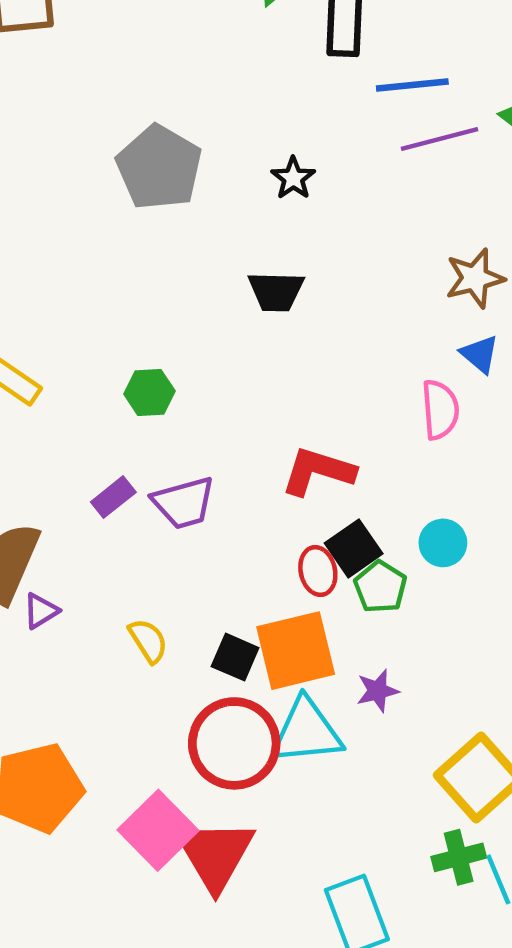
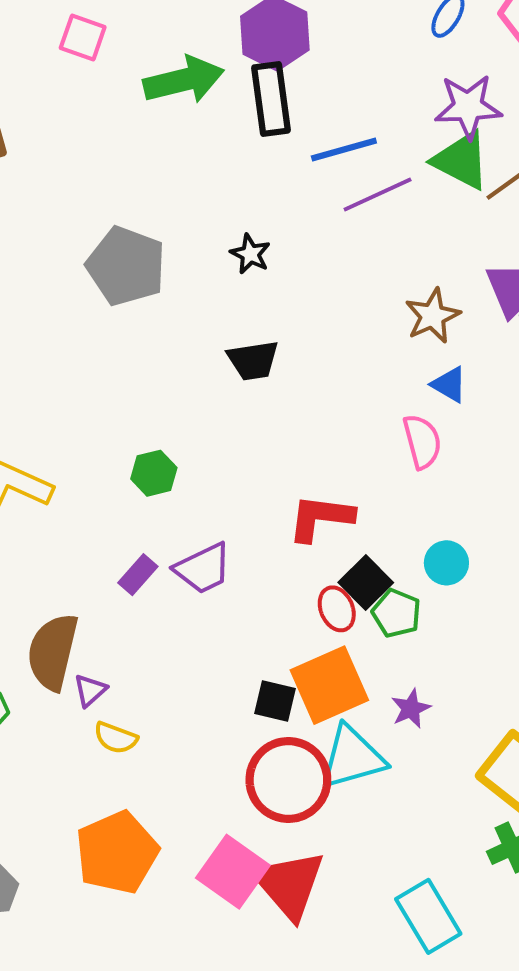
yellow semicircle: (148, 641) -> (116, 738), moved, turned 153

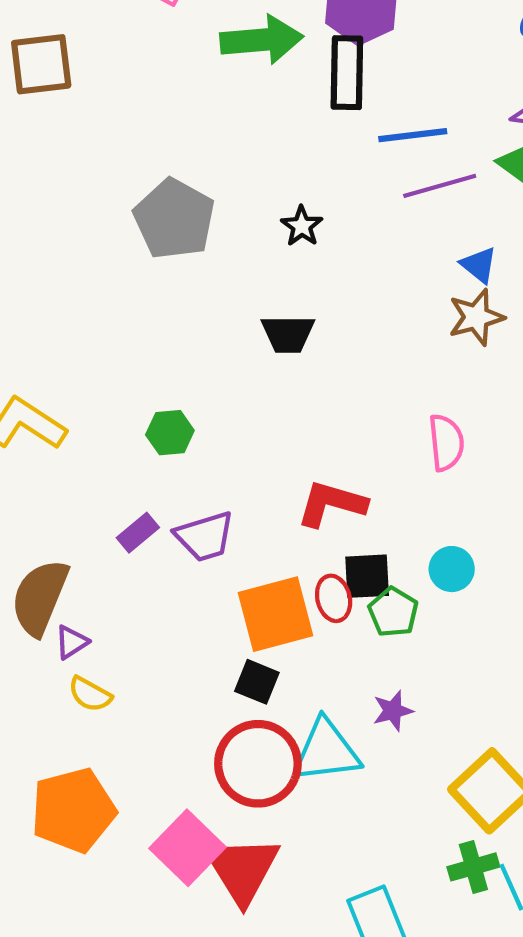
blue triangle: (449, 384) -> (479, 265), moved
black square: (366, 582) -> (367, 576), turned 33
orange square: (329, 685) -> (275, 614), moved

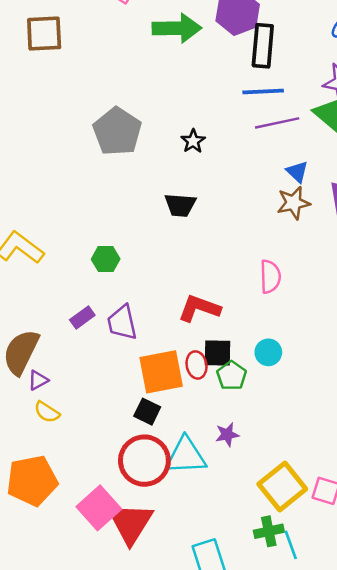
black rectangle: (347, 73) -> (263, 46), moved
purple trapezoid: (205, 536) -> (122, 323), turned 90

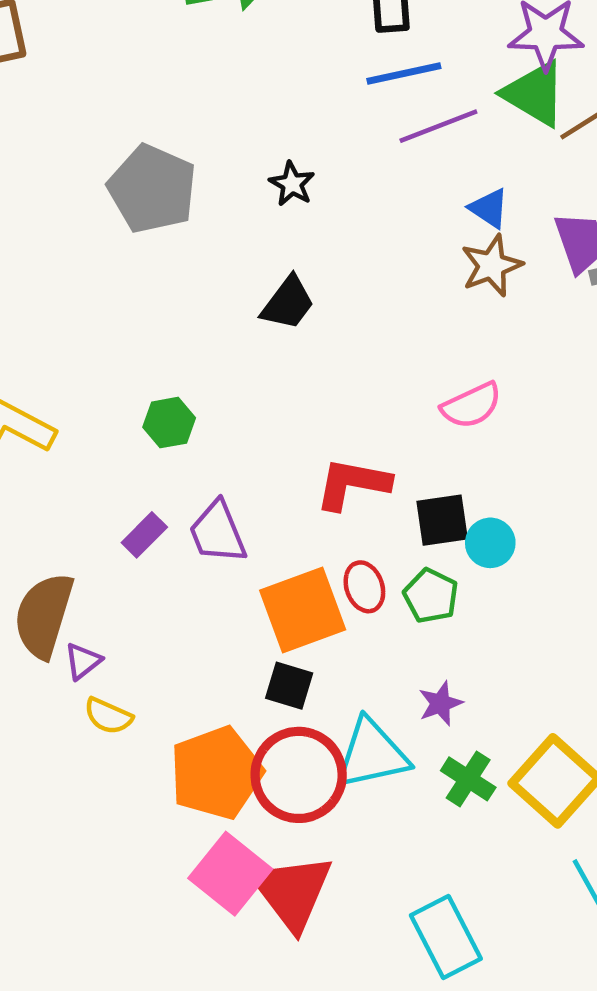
black trapezoid: (180, 205) -> (288, 303), turned -48
pink semicircle: (270, 277) -> (471, 405), turned 76
black square: (217, 353) -> (442, 520), moved
orange pentagon: (32, 481) -> (216, 773), moved
green cross: (269, 531) -> (468, 779), moved, turned -36

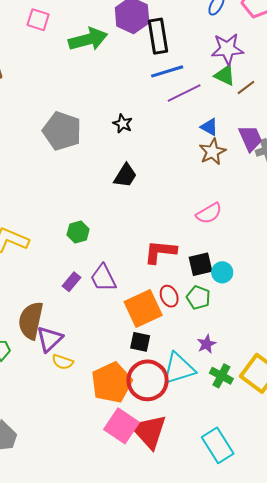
green triangle: (535, 94) -> (225, 75), size x0.7
purple triangle: (83, 661) -> (49, 339), size x1.6

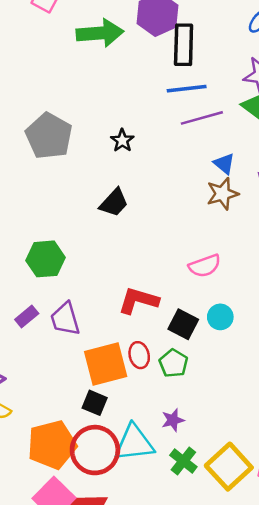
green hexagon: (78, 232) -> (46, 259), size x1.4
black square: (200, 264) -> (183, 324), turned 30
cyan circle: (222, 272) -> (220, 317), moved

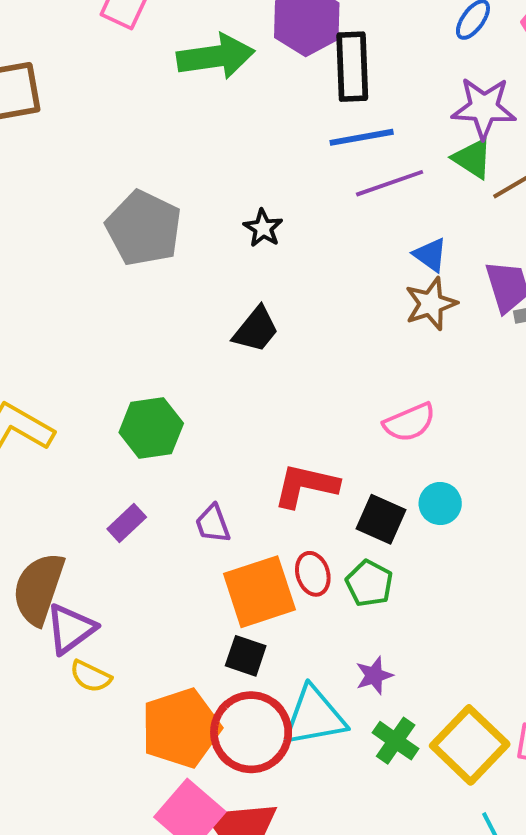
purple trapezoid: (65, 319) -> (213, 524), moved, size x0.7

